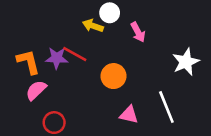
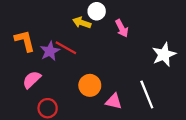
purple star: (57, 58) -> (50, 51), turned -30
orange L-shape: (28, 62) -> (25, 41), moved
orange circle: (113, 76) -> (90, 85), moved

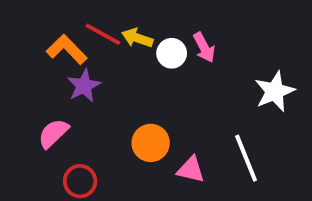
white circle: (97, 11) -> (172, 53), moved
orange L-shape: (25, 41) -> (67, 49), moved, turned -30
red line: (66, 48) -> (103, 34), moved

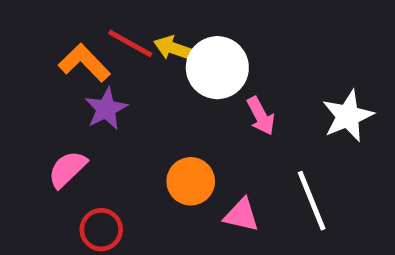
pink arrow: (204, 48) -> (261, 116), moved
white circle: (172, 53) -> (217, 68), size x1.6

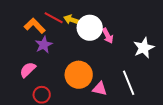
pink arrow: (261, 116) -> (108, 36), moved
orange circle: (191, 181) -> (79, 75), size x1.4

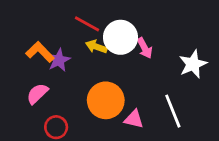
red line: (54, 18) -> (87, 24), moved
yellow arrow: (72, 20) -> (96, 47), moved
orange L-shape: (35, 26) -> (40, 52), moved

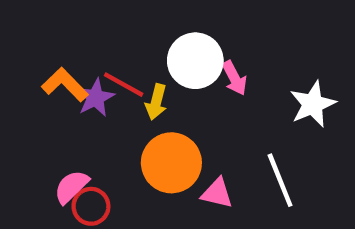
red line: (87, 24) -> (124, 85), moved
yellow arrow: (96, 47) -> (156, 102), moved, turned -95
pink semicircle: (37, 94) -> (71, 187), moved

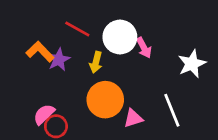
red line: (124, 85) -> (77, 29), moved
pink triangle: (217, 193) -> (133, 118), turned -30

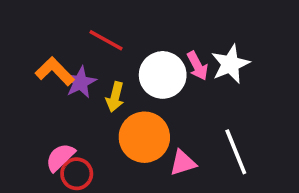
white circle: (120, 37) -> (163, 75), moved
yellow arrow: (96, 62) -> (115, 97), moved
white star: (192, 64) -> (230, 64), moved

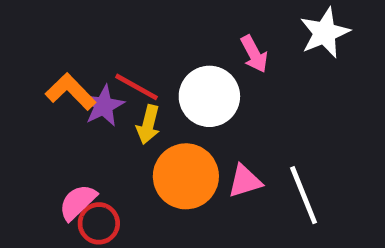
red line: (106, 40) -> (136, 87), moved
white star: (230, 64) -> (325, 33), moved
pink arrow: (197, 66) -> (254, 54), moved
pink triangle: (183, 163) -> (245, 181), moved

